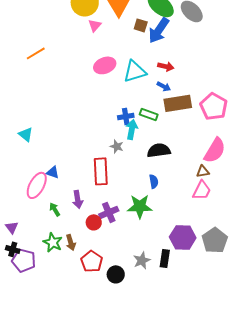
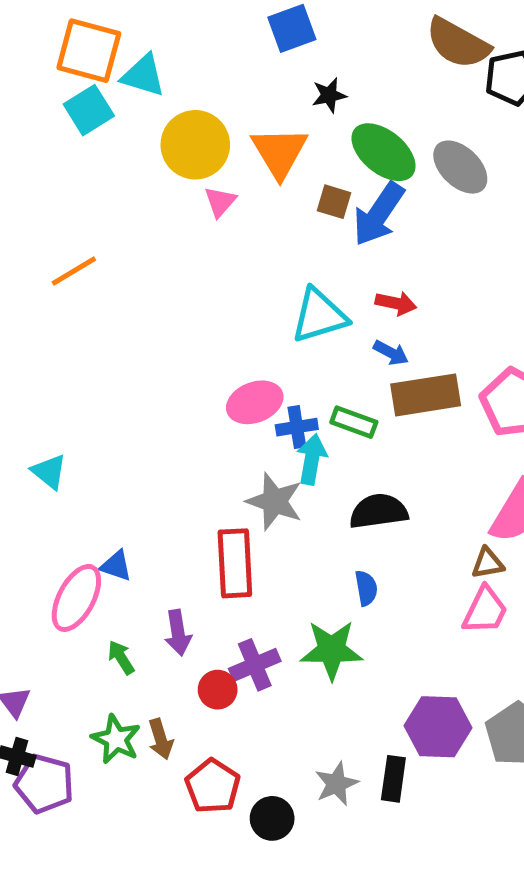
pink ellipse: (105, 65) -> (255, 402), moved
gray star: (117, 146) -> (275, 501), size x1.6

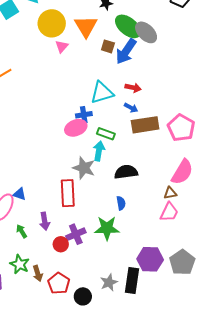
gray ellipse: (460, 167) -> (146, 32), moved
green rectangle: (354, 422) -> (106, 134), moved
blue cross: (297, 427) -> (84, 115), moved
brown arrow: (161, 739) -> (38, 273), moved
black rectangle: (393, 779) -> (132, 280), size x1.4

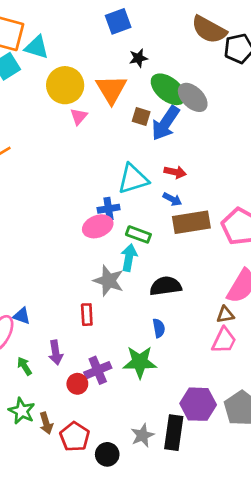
red rectangle: (68, 193) -> (87, 315), size x0.6

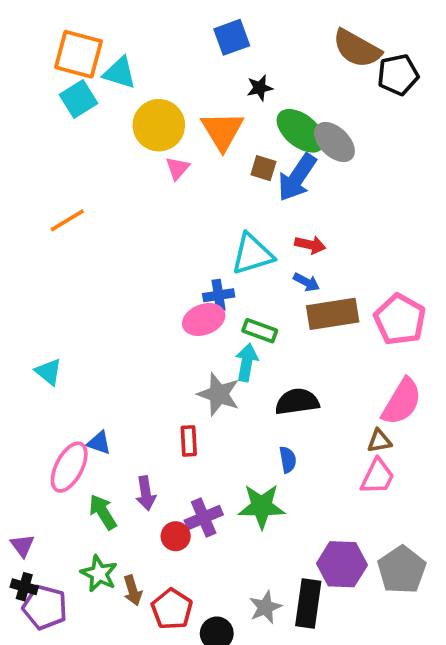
green arrow: (24, 366) -> (103, 512), size x1.4

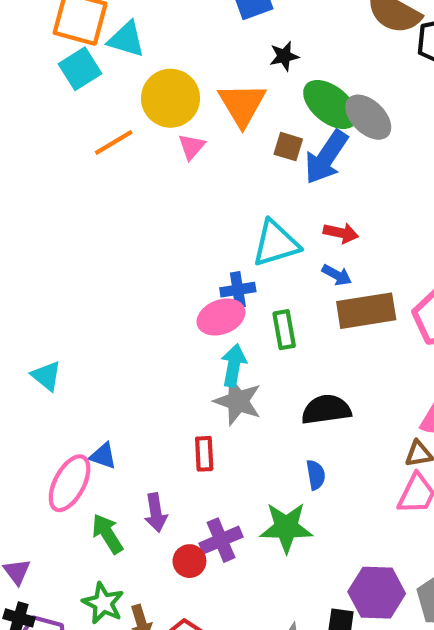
orange line: (67, 220) -> (114, 142), moved
green rectangle: (260, 331) -> (284, 330), turned 60
cyan arrow: (247, 362) -> (234, 365), moved

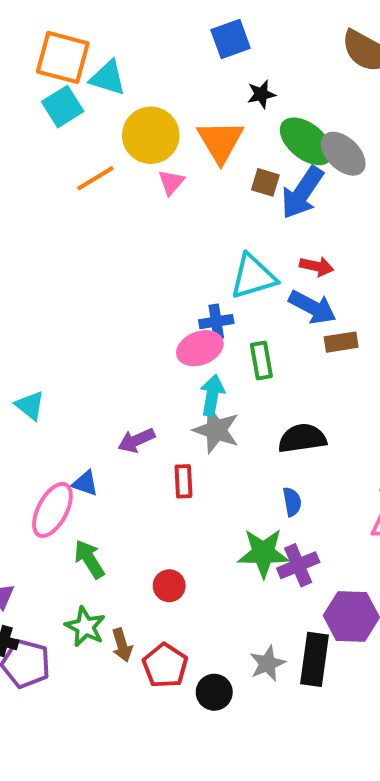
blue arrow: (337, 275) -> (312, 307), size x1.6
brown rectangle: (366, 311) -> (341, 342), size x0.6
purple arrow: (156, 513) -> (136, 440), moved, turned 75
purple cross: (221, 540) -> (298, 565), moved

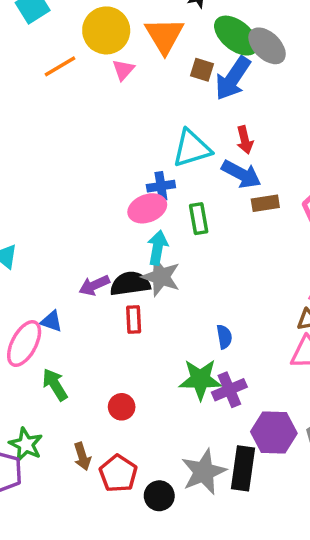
red arrow: (317, 266) -> (245, 140), turned 64
black semicircle: (302, 438) -> (130, 284), moved
green star: (85, 627) -> (26, 444), moved
gray star: (267, 664) -> (204, 472), size x1.5

